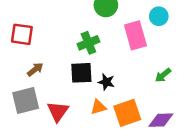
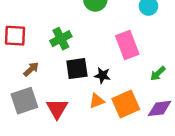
pink rectangle: (135, 35) -> (127, 45), moved
green cross: (88, 43) -> (61, 39), moved
green arrow: (163, 75) -> (158, 73), moved

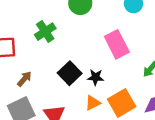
green cross: (61, 39) -> (45, 32), moved
black square: (77, 69) -> (70, 73), turned -30

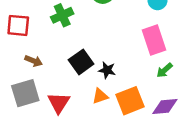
pink rectangle: (117, 44) -> (154, 40), moved
brown arrow: (24, 79) -> (34, 61), turned 63

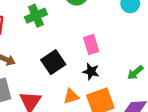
pink rectangle: (154, 40) -> (91, 44), moved, size x0.7
black star: (107, 70) -> (91, 72), moved

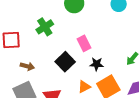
pink rectangle: (91, 44) -> (84, 43), moved

